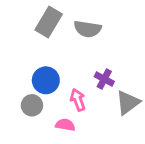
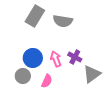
pink arrow: (78, 100) -> (56, 59), moved
pink semicircle: (65, 125) -> (47, 81), moved, turned 104

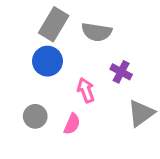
purple cross: (75, 57) -> (121, 72), moved
blue circle: (33, 58) -> (47, 61), moved

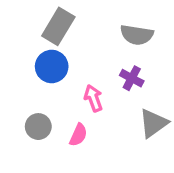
gray semicircle: (97, 32) -> (137, 35), moved

